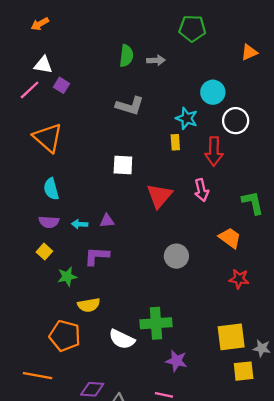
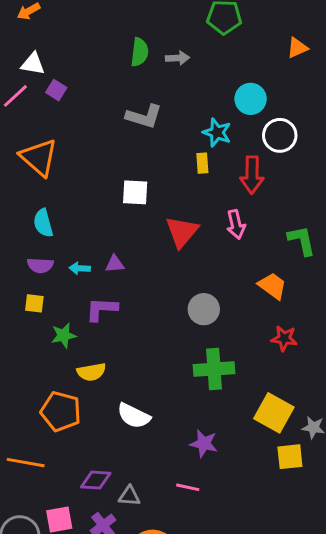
yellow square: (44, 252) -> (34, 303), turned -35
green cross: (156, 323) -> (214, 369), moved
yellow square: (231, 337) -> (274, 413), turned 36

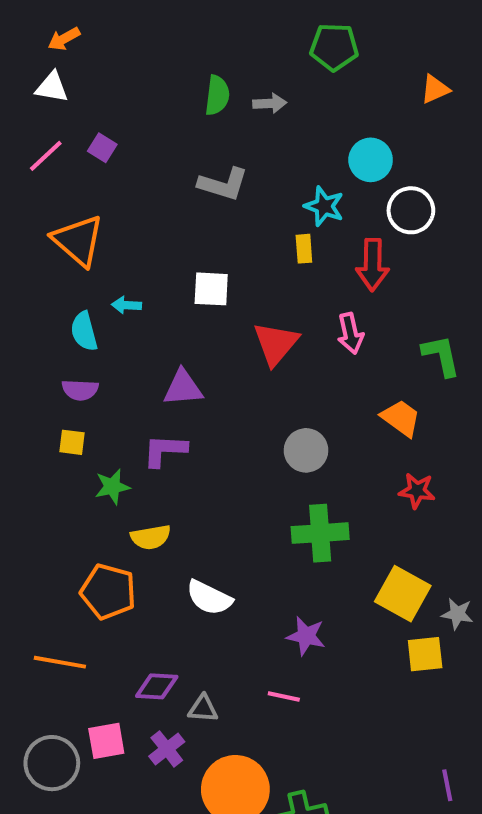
white triangle: (33, 64) -> (52, 87), moved
purple triangle: (115, 264) -> (183, 388), size x1.5
cyan arrow: (80, 268) -> (126, 305), moved

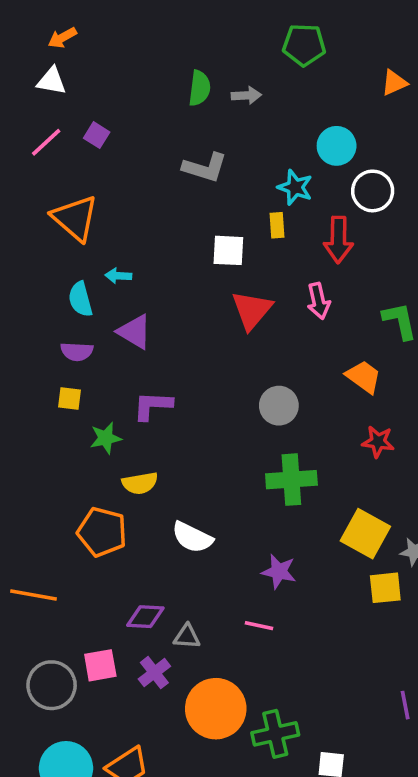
white square: (211, 289) -> (228, 250), moved
purple triangle: (183, 388) -> (135, 332), moved, turned 36
orange line: (60, 662) -> (34, 595), moved

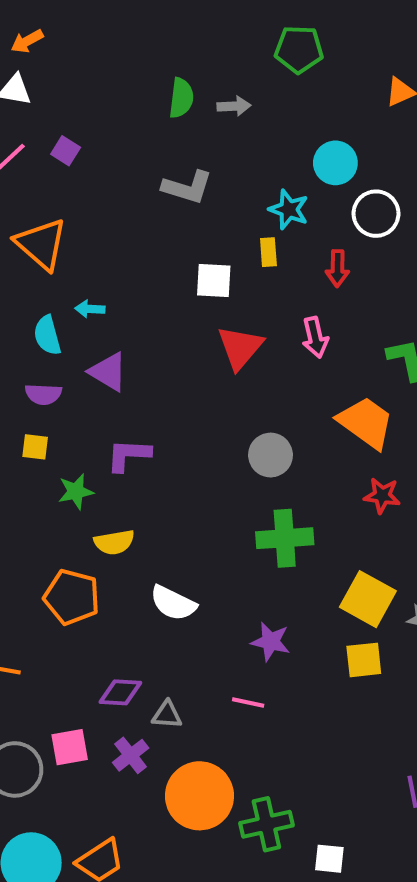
red arrow: (338, 240) -> (337, 268), size x0.7
orange trapezoid: (364, 377) -> (366, 423), size x1.4
yellow square: (385, 588) -> (364, 660), moved

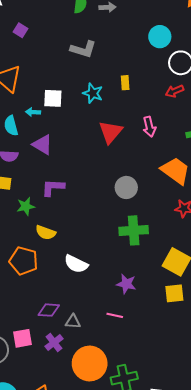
cyan star: (289, 210) -> (93, 93), moved
red arrow: (337, 268) -> (174, 91), moved, turned 66
white square: (214, 281) -> (53, 98), moved
yellow semicircle: (114, 542) -> (46, 233), turned 30

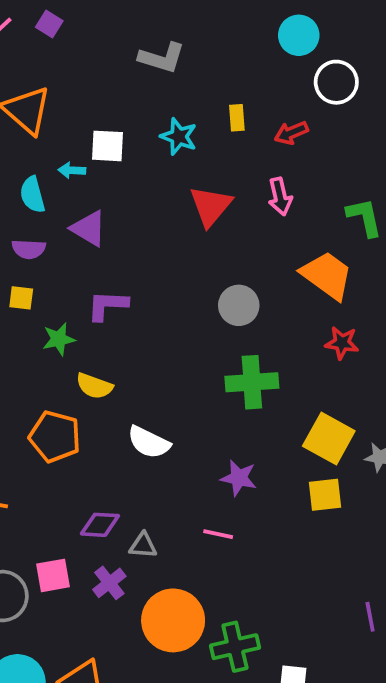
red arrow: (174, 91) -> (291, 133), moved

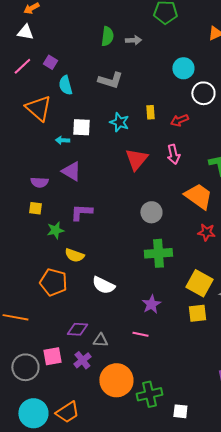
cyan semicircle: (32, 195) -> (65, 85), moved
purple star: (239, 478) -> (151, 304), turned 30

